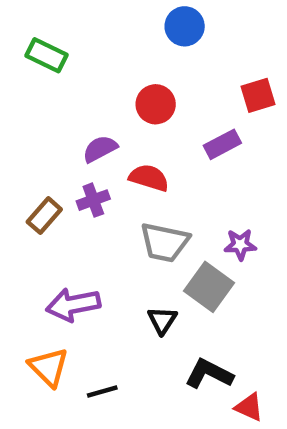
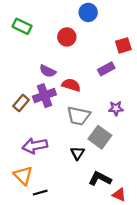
red circle: (156, 104) -> (67, 37), moved
purple semicircle: (100, 149) -> (48, 71), turned -126
purple cross: (93, 200) -> (44, 96), size x1.5
purple star: (240, 245) -> (116, 108), moved
black line: (102, 392) -> (40, 193), moved

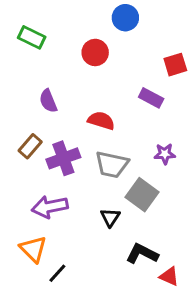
purple rectangle: (106, 69) -> (151, 98), turned 56
purple semicircle: (48, 71) -> (48, 101), moved, turned 42
purple cross: (44, 96) -> (63, 158), moved
black line: (40, 193) -> (57, 273), turned -32

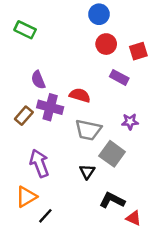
red circle: (95, 52) -> (106, 44), moved
purple cross: (63, 158) -> (50, 107), moved, turned 35
purple arrow: (50, 207) -> (39, 163), turned 80
orange triangle: (33, 249) -> (26, 197), turned 45

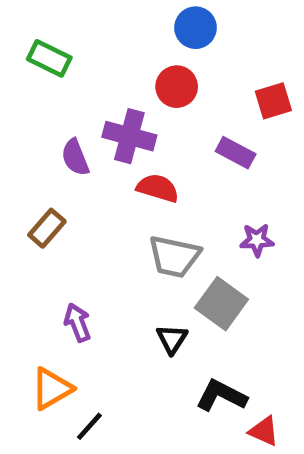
red circle: (106, 44) -> (177, 87), moved
purple cross: (50, 107) -> (129, 136), moved
purple arrow: (39, 163) -> (78, 323), size x0.7

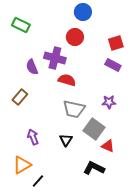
purple rectangle: (236, 153) -> (113, 65), moved
black triangle: (172, 339) -> (66, 140), moved
red triangle: (264, 431) -> (108, 146), moved

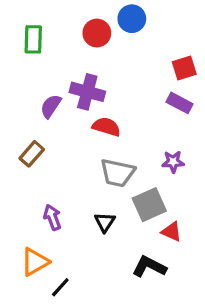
green rectangle: (21, 25) -> (33, 39), turned 66
red circle: (75, 37) -> (97, 33), moved
purple semicircle: (32, 67) -> (51, 106), turned 56
gray square: (94, 129) -> (149, 205), turned 30

